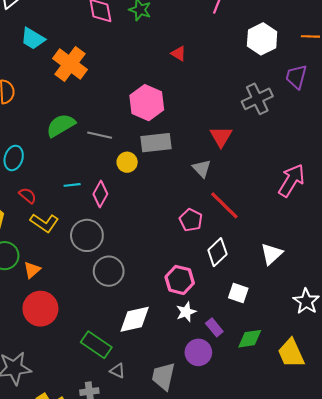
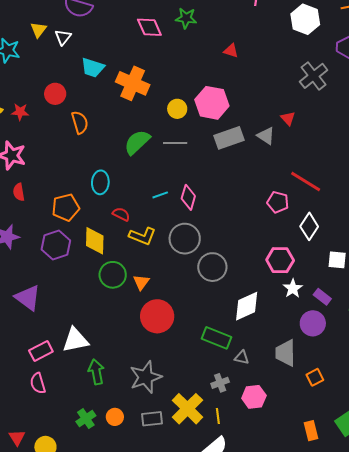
red triangle: (221, 137) -> (288, 118), size x0.7
yellow circle: (127, 162) -> (177, 109), moved
gray triangle: (202, 168) -> (266, 136), moved

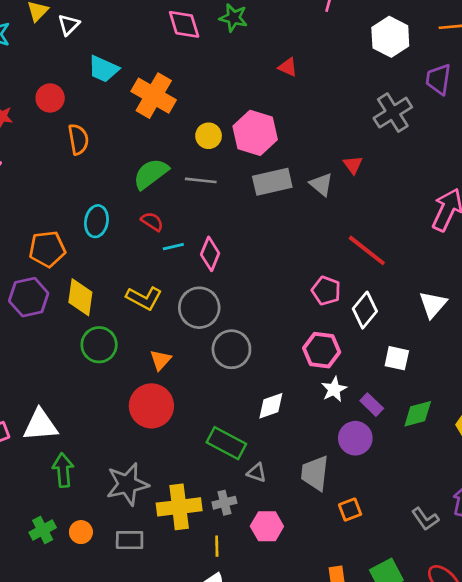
pink pentagon: (278, 202) -> (326, 291), moved
red semicircle: (121, 214) -> (152, 222), moved
orange triangle: (141, 282) -> (161, 360), moved
white diamond: (247, 306) -> (271, 406), size x0.7
yellow cross: (187, 409) -> (179, 507), moved, turned 32

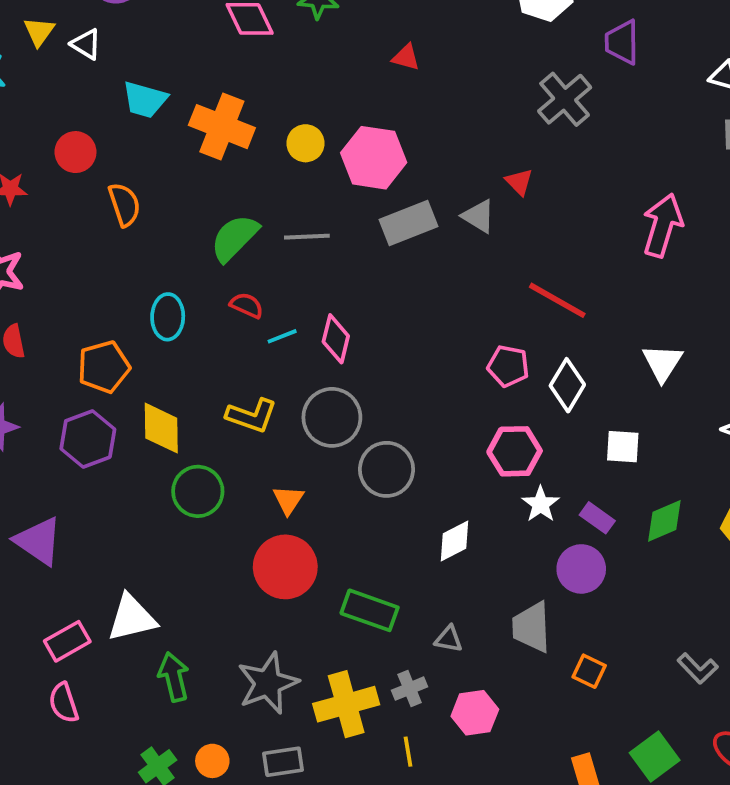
white triangle: (69, 25) -> (86, 44), turned -35
yellow circle: (209, 136) -> (306, 143), moved
green rectangle: (226, 443) -> (370, 610), moved
orange square: (350, 510) -> (589, 671), turned -35

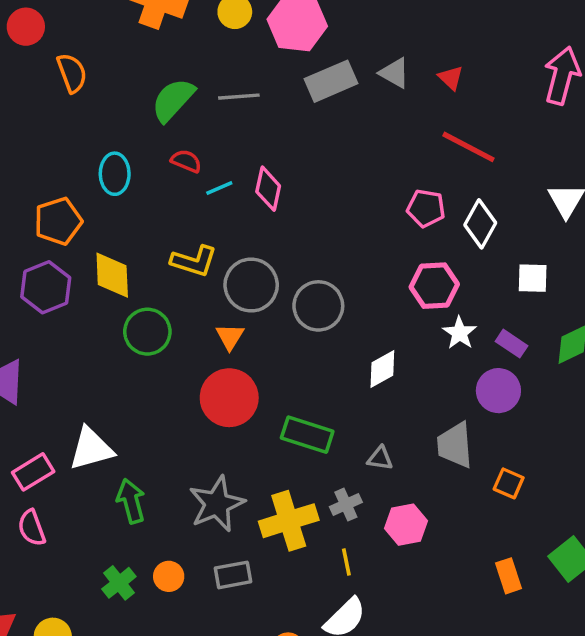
red triangle: (519, 182) -> (451, 78), moved
gray circle: (332, 417) -> (251, 285), moved

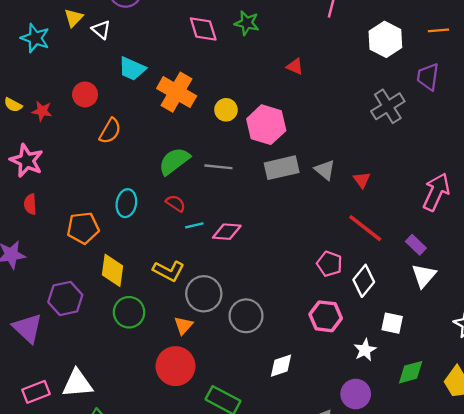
orange semicircle: (72, 73) -> (110, 131), turned 40
pink diamond: (268, 189) -> (227, 232), turned 72
purple hexagon: (46, 287) -> (65, 298), moved
white star: (460, 333) -> (365, 350), moved
purple rectangle: (511, 344) -> (416, 245), moved

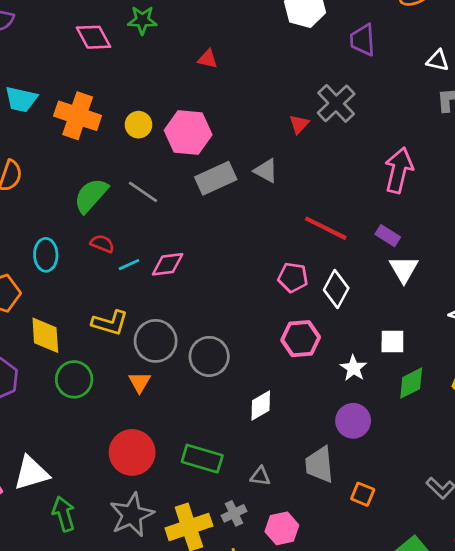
gray cross: (388, 106) -> (336, 103), moved
gray line: (218, 167) -> (143, 192), turned 40
red triangle: (362, 180) -> (299, 124), moved, turned 30
white square: (392, 323) -> (392, 342), moved
red circle: (176, 366) -> (132, 452), moved

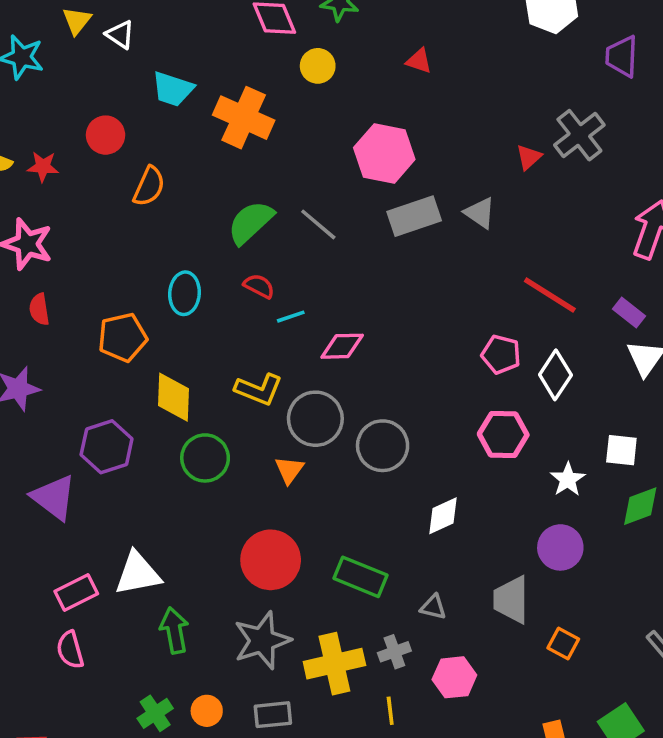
yellow circle: (138, 125) -> (318, 66), moved
pink diamond: (168, 264) -> (342, 346), moved

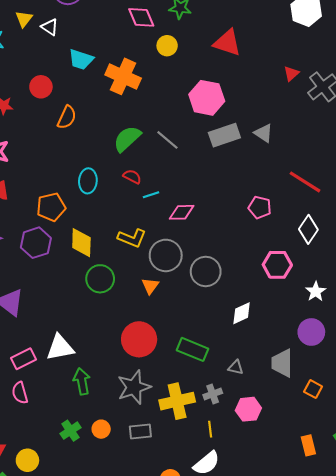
red triangle: (419, 61) -> (227, 43), size x1.8
red triangle: (529, 157) -> (291, 74), moved
pink pentagon: (501, 354) -> (260, 207), moved
purple hexagon: (107, 447) -> (36, 243), moved

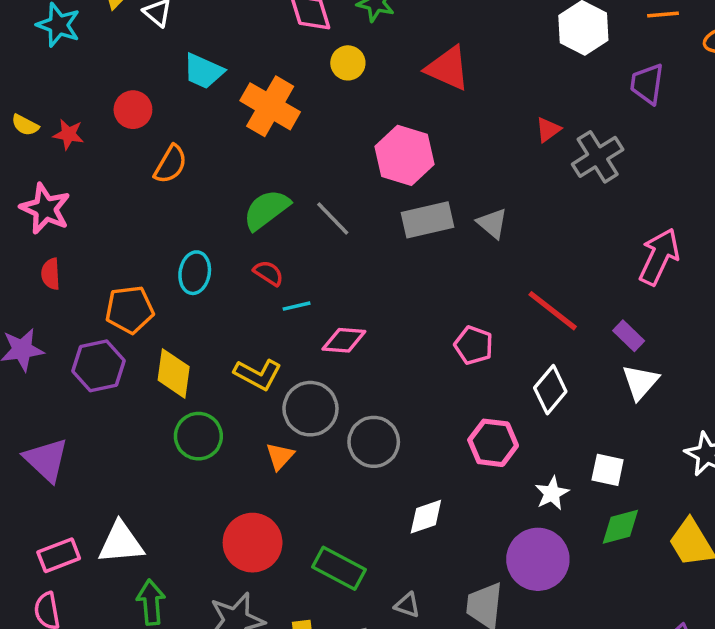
purple circle: (311, 332) -> (538, 559), size x1.4

